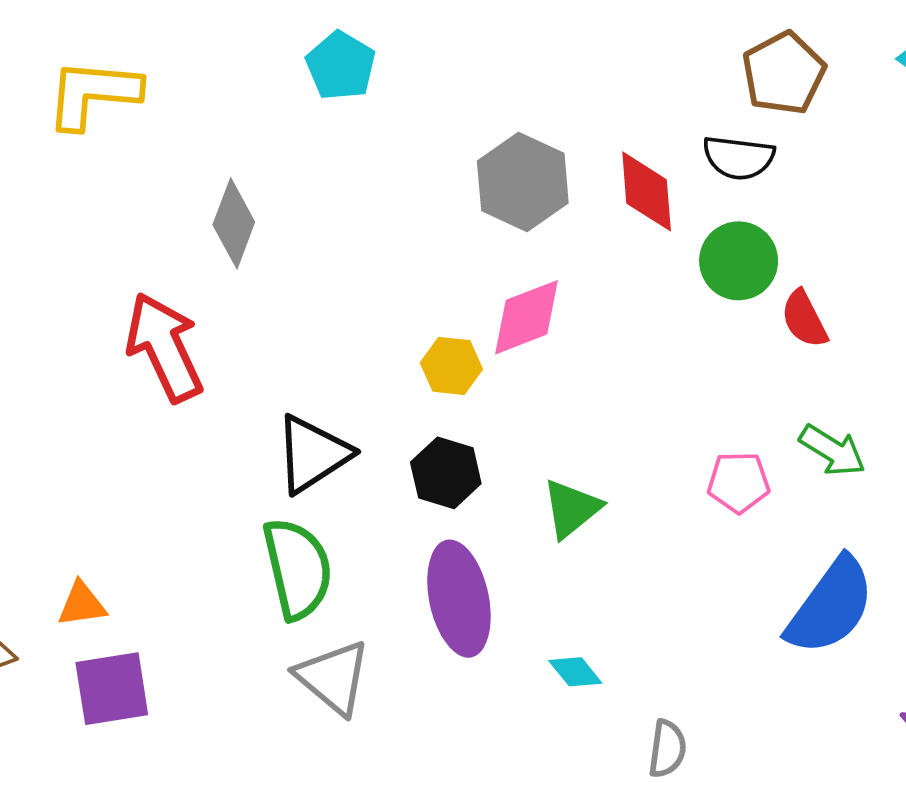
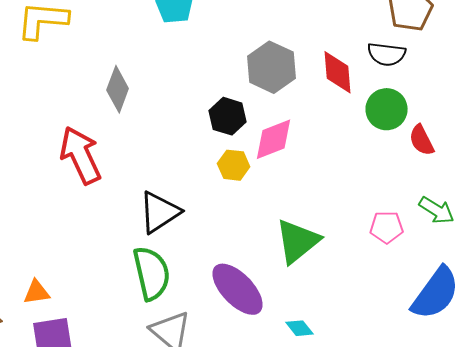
black hexagon: (446, 473) -> (228, 116), moved
green triangle: (572, 509) -> (298, 241), size x1.4
purple ellipse: (459, 599) -> (238, 289), turned -32

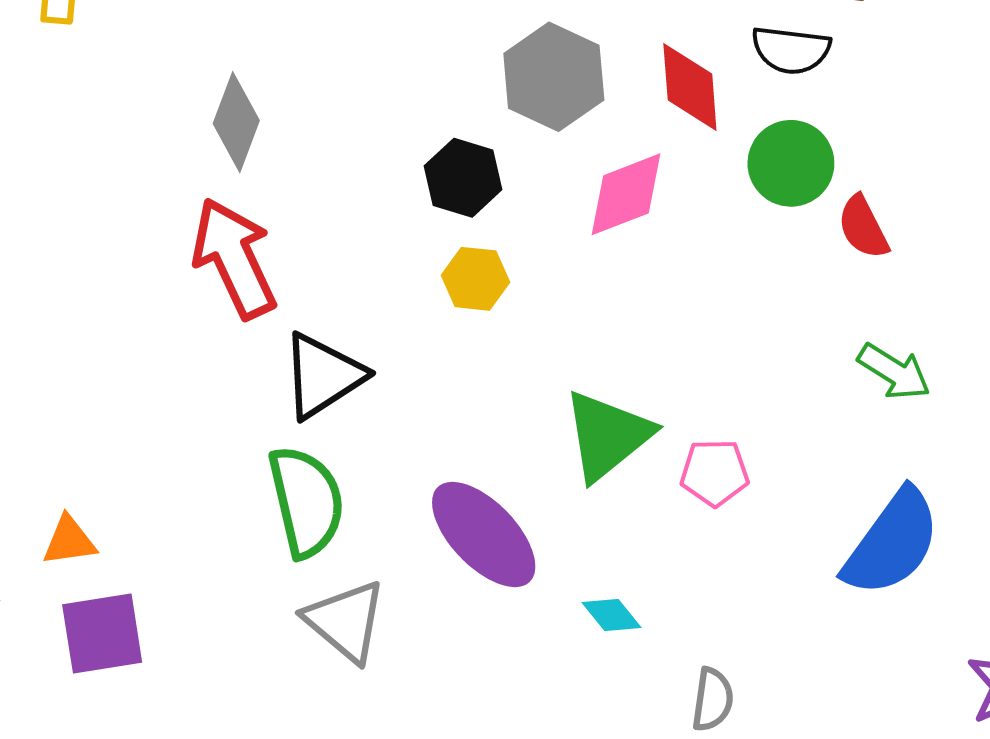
pink diamond: (274, 139) -> (626, 194), moved
red arrow: (81, 155) -> (234, 258), moved
pink pentagon: (387, 227) -> (715, 473), moved

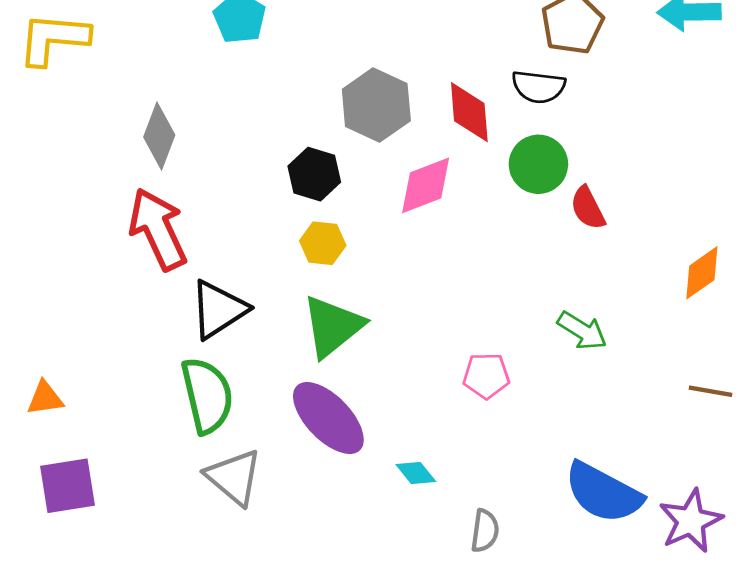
green arrow: (894, 372) -> (582, 331), moved
green triangle: (607, 436) -> (333, 326), moved
orange triangle: (69, 541) -> (45, 398), moved
blue semicircle: (892, 543) -> (603, 493), moved, turned 82

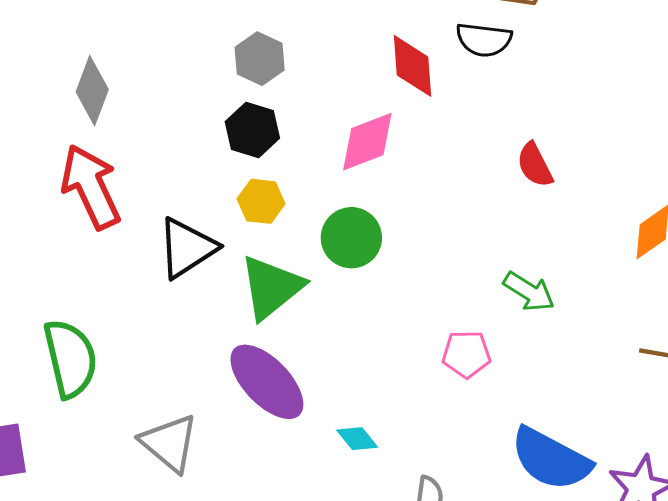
gray hexagon: (376, 105) -> (260, 59), moved, size x0.7
green circle: (538, 164) -> (351, 238), moved
black triangle: (218, 309) -> (187, 248), moved
pink pentagon: (486, 376) -> (466, 354), moved
green semicircle: (207, 395) -> (70, 359), moved

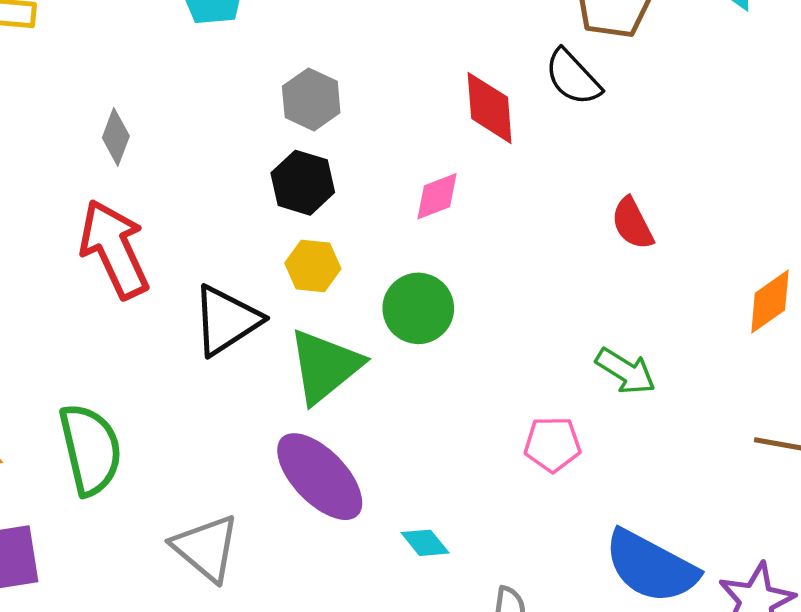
black semicircle: (484, 40) -> (573, 77), turned 40
gray diamond: (92, 91) -> (116, 137), size x0.7
pink diamond: (367, 142) -> (437, 196), size x0.7

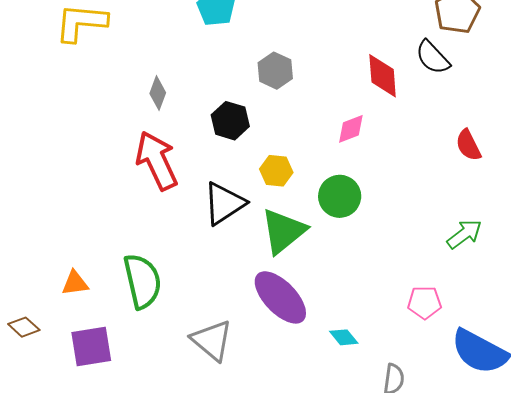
black hexagon: (303, 183) -> (230, 121), moved
green arrow: (626, 371) -> (464, 234), turned -69
pink pentagon: (552, 444) -> (424, 303), moved

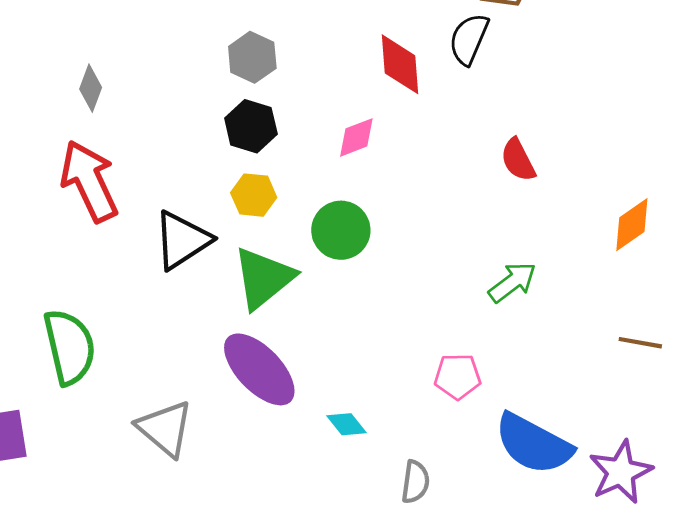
black semicircle: (433, 57) -> (469, 39), turned 66
black hexagon: (230, 121) -> (251, 126), moved

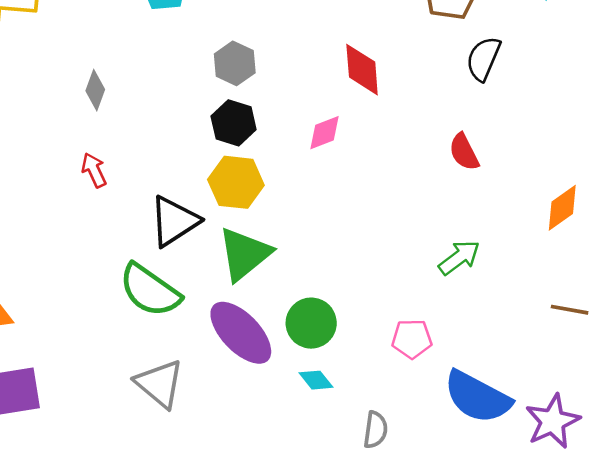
black semicircle: (469, 39) -> (483, 59), moved
red arrow: (89, 181) -> (94, 170), size x0.5
yellow hexagon: (254, 195) -> (236, 182), size x1.4
green circle: (341, 230) -> (311, 323), moved
green semicircle: (70, 347) -> (150, 290), moved, turned 138

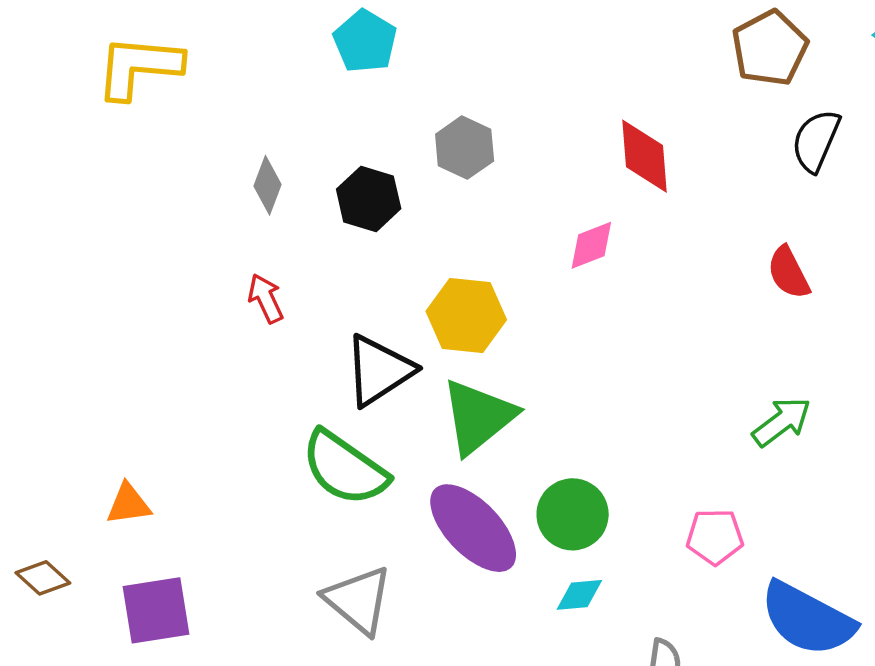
black hexagon: (234, 123) -> (369, 199), moved
cyan diamond: (316, 380) -> (579, 595), turned -56

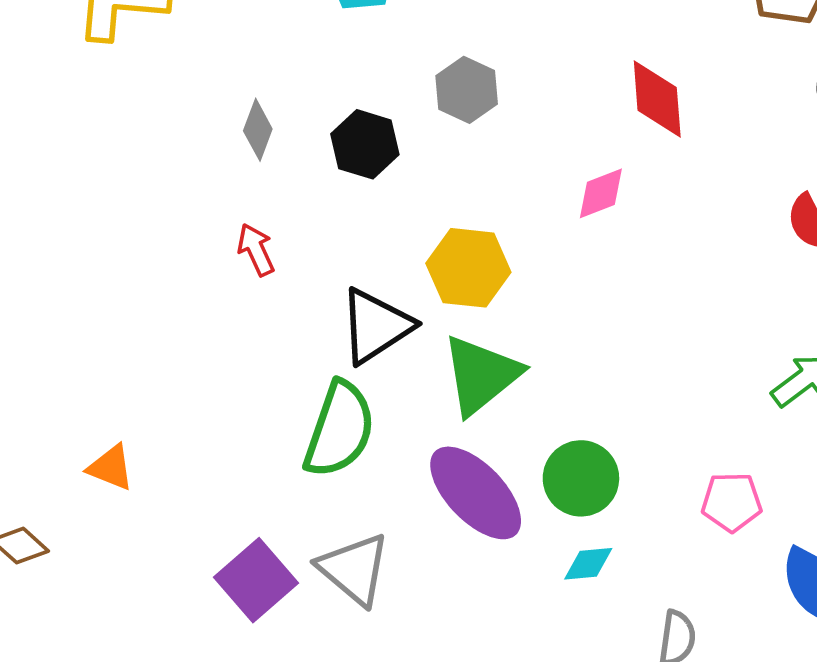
green semicircle: (345, 468) -> (339, 429), turned -106
orange triangle: (129, 504) -> (111, 467), turned 30
purple square: (156, 610) -> (256, 580), moved, turned -32

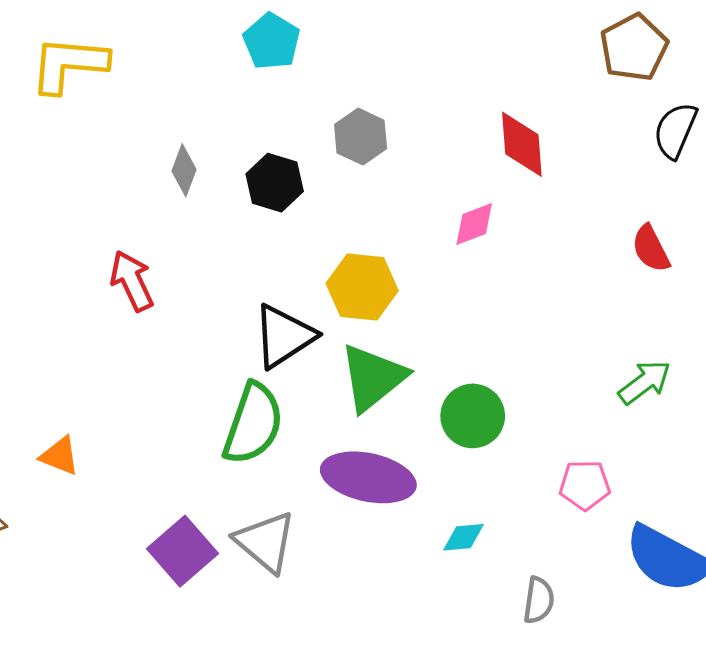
red arrow: (256, 250) -> (132, 281), moved, size x1.4
green circle: (581, 478) -> (473, 416), moved
purple ellipse: (476, 493) -> (368, 477), turned -34

